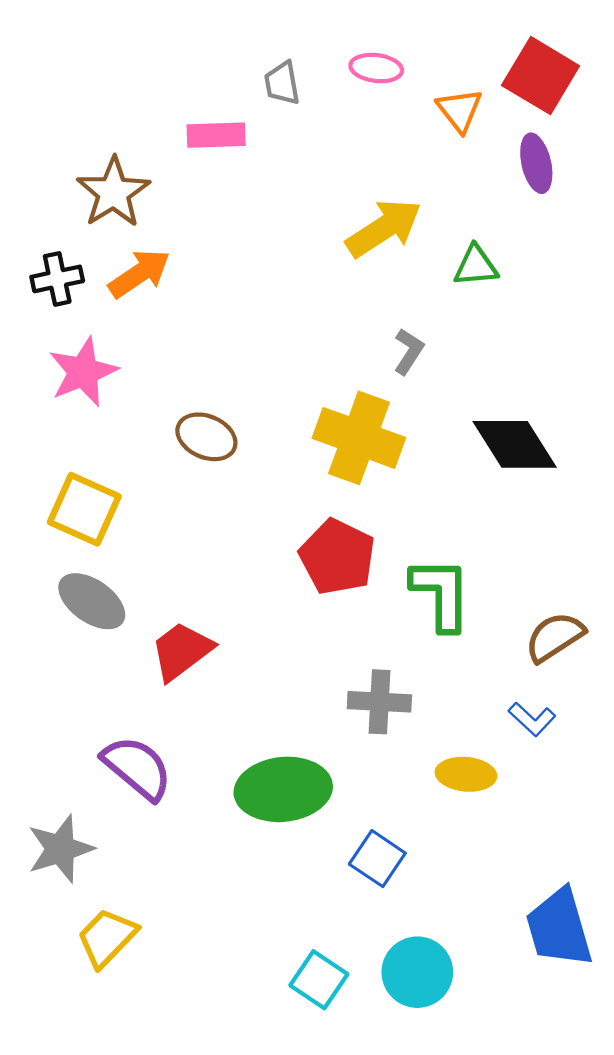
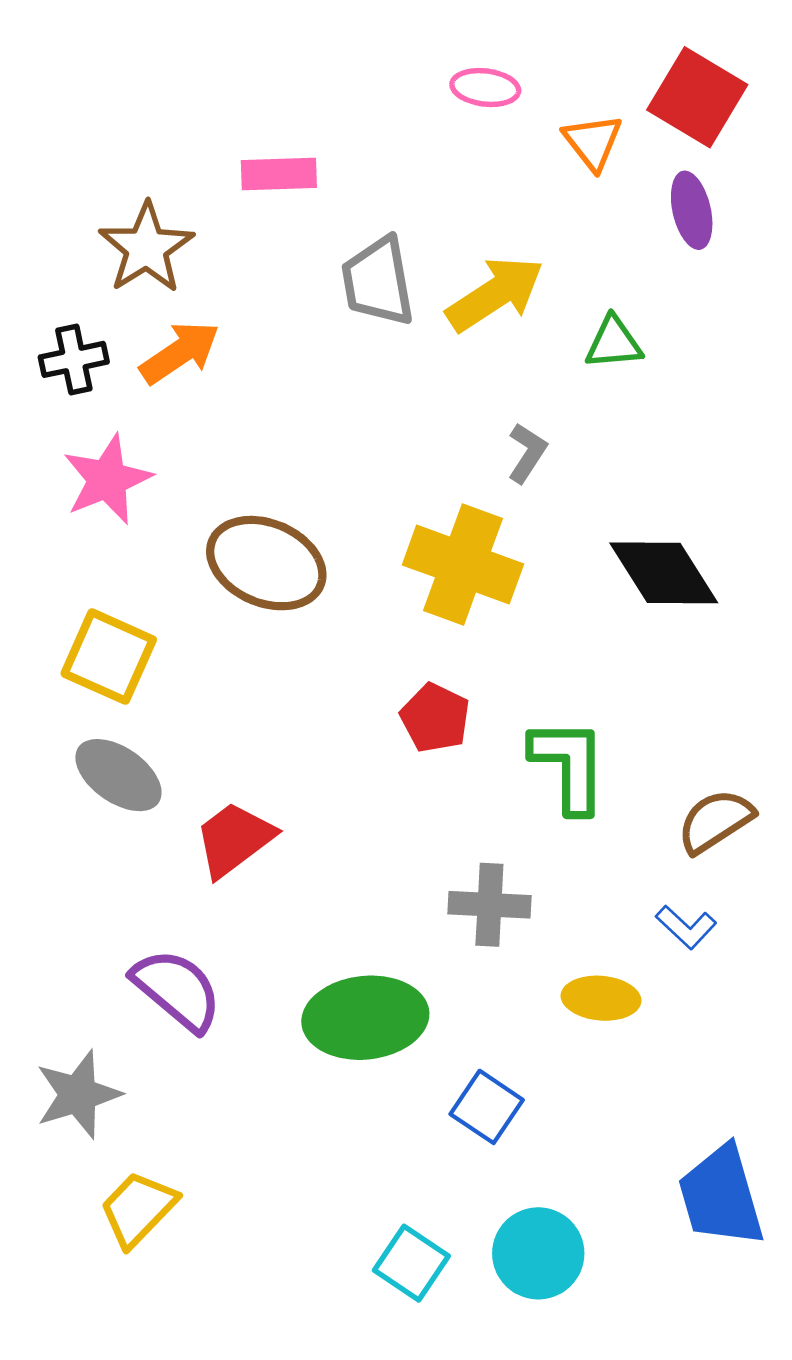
gray trapezoid: (282, 83) -> (378, 281), moved, size x1.6
brown ellipse: (206, 437) -> (266, 563), size x1.5
red pentagon: (337, 557) -> (435, 718), size x0.7

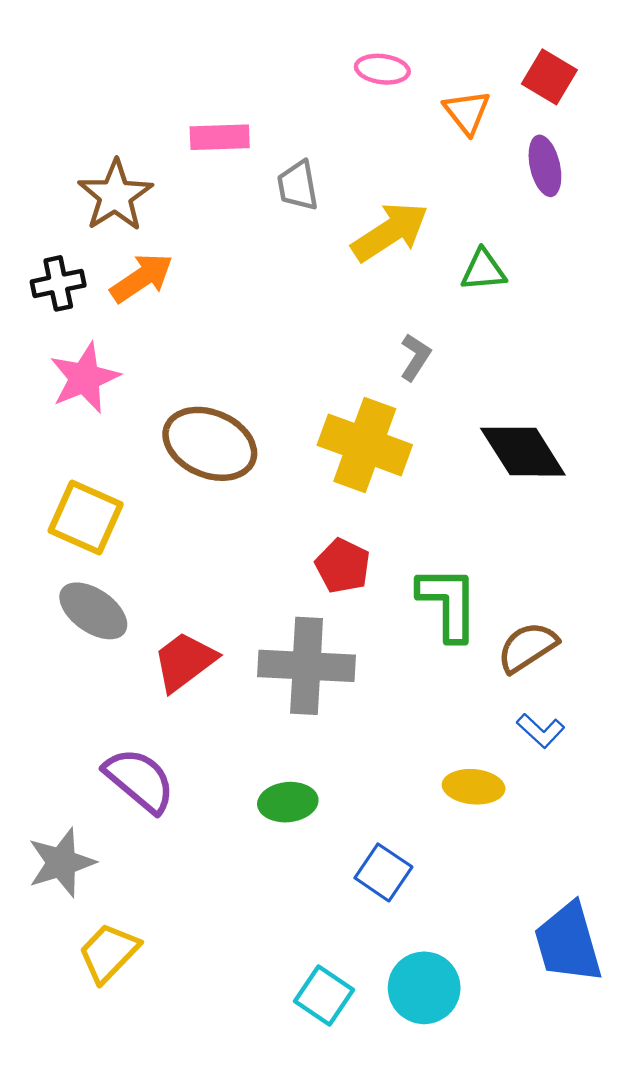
red square: (697, 97) -> (549, 77), size x0.7
gray trapezoid: (378, 281) -> (298, 186), moved, size x0.7
brown semicircle: (715, 821) -> (527, 647), moved
gray cross: (489, 905) -> (307, 666), moved, size x1.5
green ellipse: (365, 1018) -> (288, 802), size x0.6

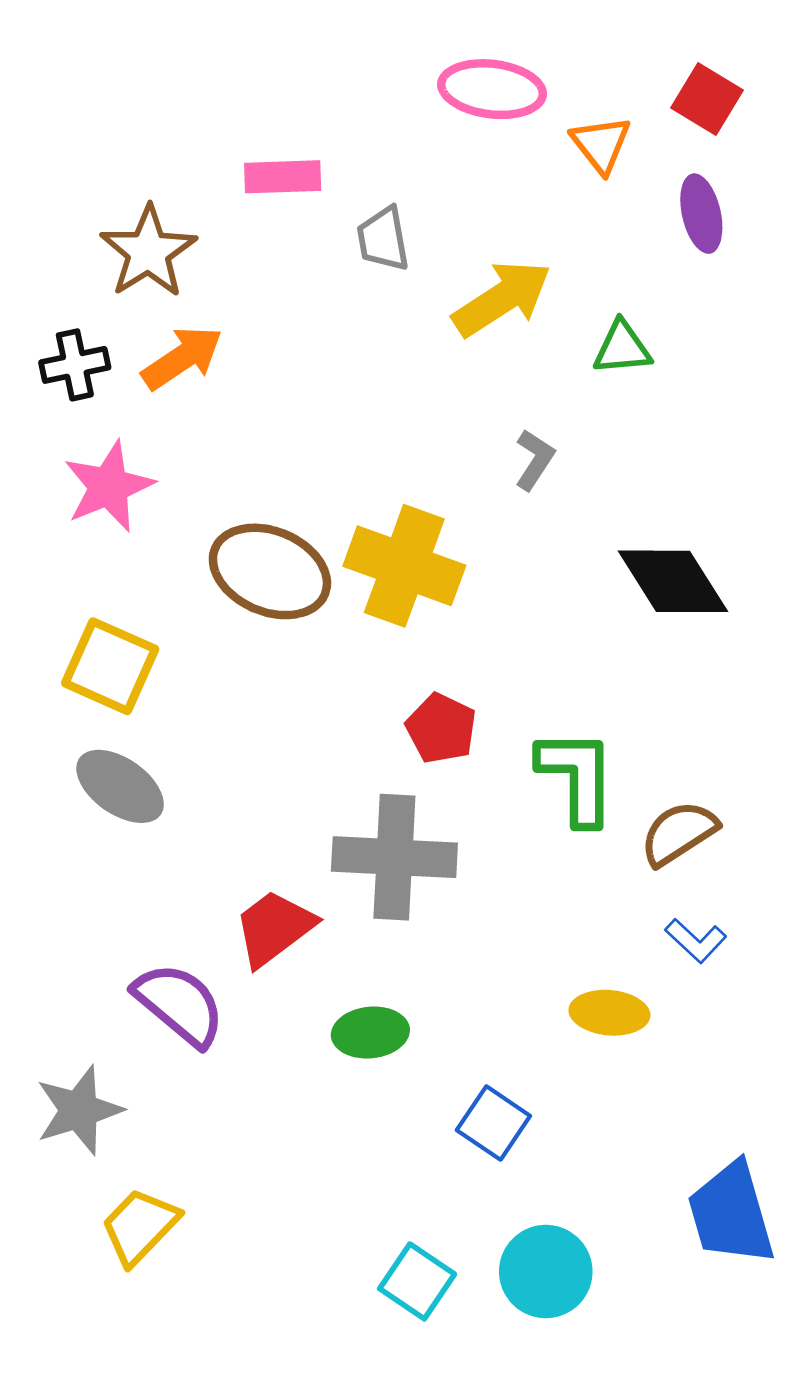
pink ellipse: (382, 69) -> (492, 89), size x1.5
yellow cross: (365, 445) -> (404, 566), moved
red trapezoid: (185, 661) -> (274, 928), moved

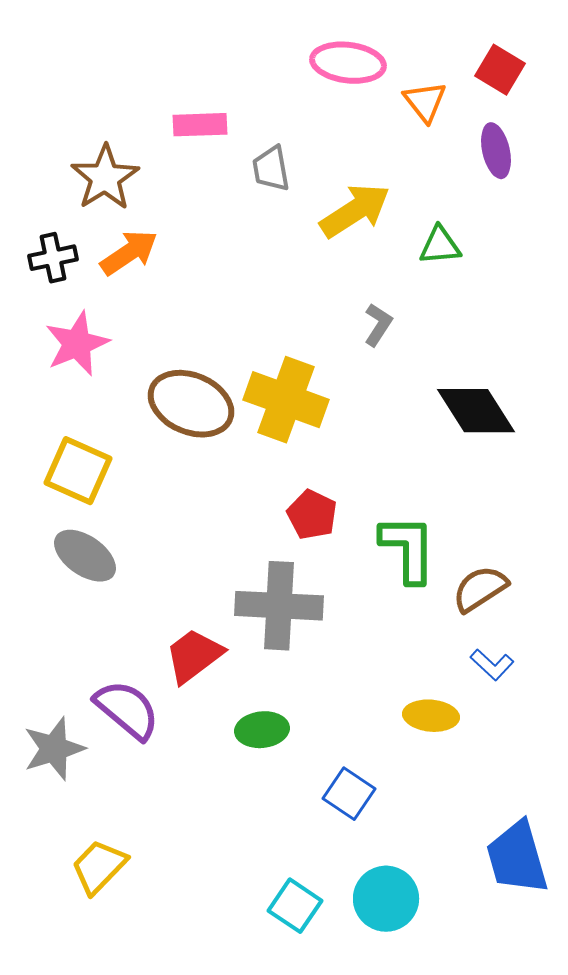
gray star: (79, 1110) -> (54, 749), moved

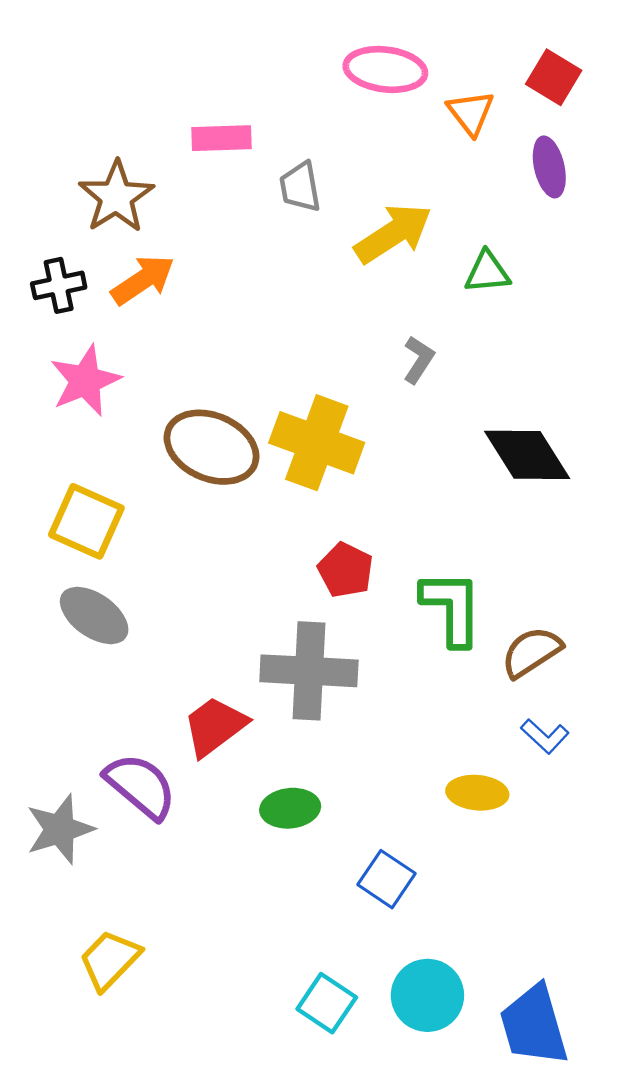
blue trapezoid: (517, 858) -> (534, 1025), moved

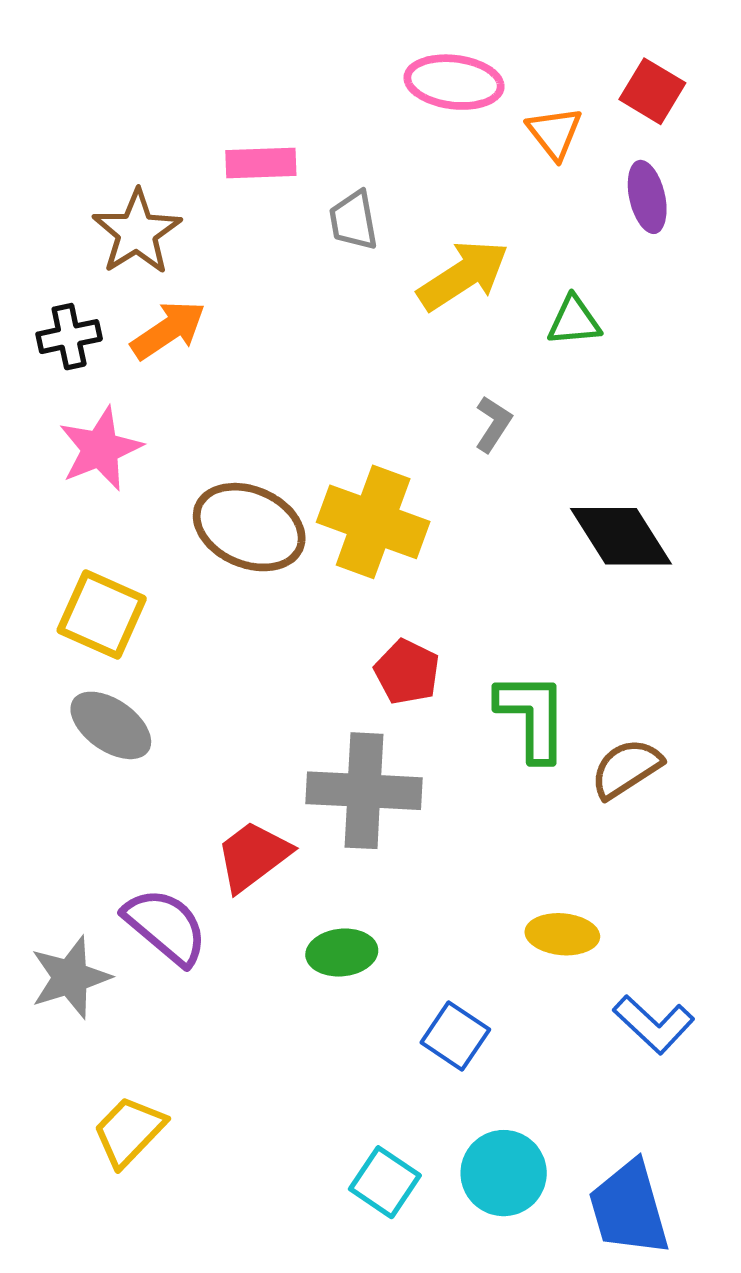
blue L-shape: (545, 736) -> (654, 1024), moved, size x1.4

